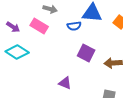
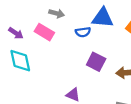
cyan diamond: (17, 52) -> (20, 61), turned 45

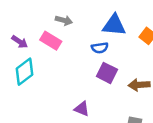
blue semicircle: (83, 32) -> (100, 48), moved
cyan diamond: (20, 61) -> (24, 72), turned 65

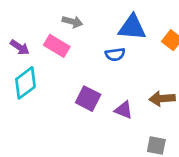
purple square: (107, 73) -> (88, 99), moved
purple triangle: (82, 109) -> (124, 110), moved

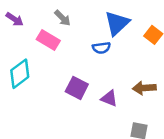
gray arrow: (72, 22) -> (63, 18), turned 30
blue triangle: (132, 27) -> (117, 23), turned -48
purple arrow: (20, 47) -> (15, 19), moved

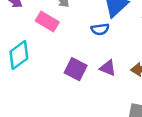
purple triangle: (109, 98) -> (108, 68), moved

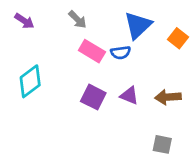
pink rectangle: (47, 22) -> (92, 51), moved

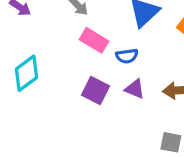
blue semicircle: (121, 53) -> (127, 56), moved

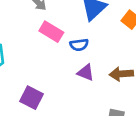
purple square: (96, 91) -> (32, 98), moved

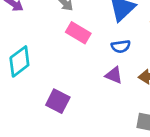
blue semicircle: (79, 45) -> (121, 46), moved

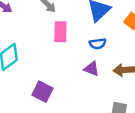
pink rectangle: (78, 33) -> (60, 32), turned 60

